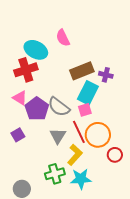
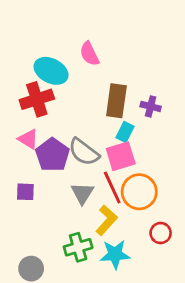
brown rectangle: (82, 71) -> (116, 101), turned -60
cyan rectangle: (88, 93) -> (125, 132), size x0.6
pink square: (85, 110) -> (121, 156), size x1.5
purple square: (18, 135) -> (25, 192), turned 32
red circle: (115, 155) -> (161, 233), moved

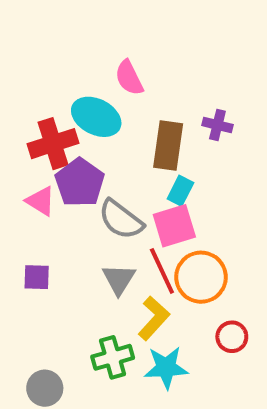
cyan ellipse: (51, 71) -> (96, 117), moved
purple cross: (151, 106) -> (217, 125), moved
purple pentagon: (52, 155) -> (80, 183), moved

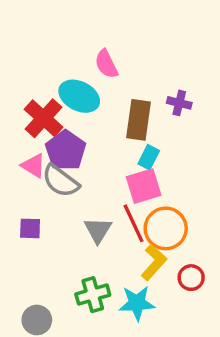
red cross: (53, 144) -> (44, 118), turned -30
gray semicircle: (121, 220) -> (61, 181), moved
yellow L-shape: (154, 318) -> (154, 262), moved

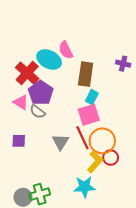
pink semicircle: (106, 64) -> (66, 50), moved
purple cross: (179, 103) -> (123, 64), moved
gray semicircle: (61, 181) -> (38, 112), size x0.7
red circle: (191, 278) -> (111, 158), moved
green cross: (93, 295) -> (40, 194), moved

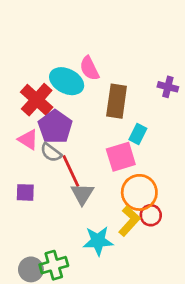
cyan rectangle: (92, 97) -> (138, 134), moved
red line: (82, 138) -> (71, 171), moved
cyan star: (85, 187) -> (98, 241), moved

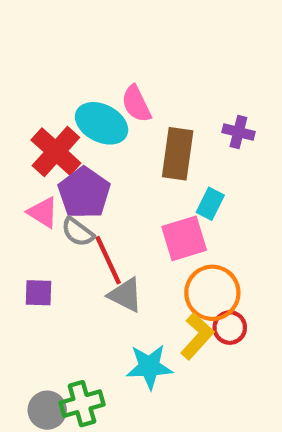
purple cross: (168, 87) -> (238, 132), moved
gray triangle: (82, 194) -> (125, 295), turned -35

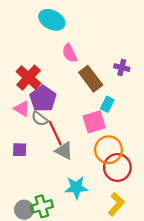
cyan ellipse: (102, 123) -> (52, 20), moved
brown rectangle: (178, 154) -> (91, 79), turned -45
red circle: (230, 328) -> (117, 168), size x1.6
yellow L-shape: (197, 336) -> (116, 204), moved

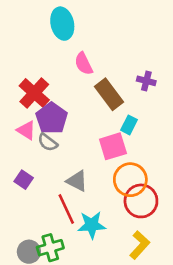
cyan ellipse: (52, 20) -> (62, 24), turned 50
red line: (55, 133) -> (66, 209), moved
purple square: (20, 150) -> (24, 180), turned 32

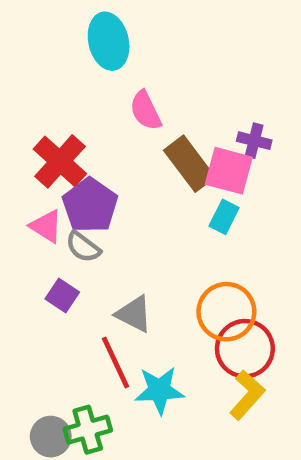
pink square: (113, 146) -> (229, 171), moved, turned 32
purple square: (24, 180) -> (62, 296), moved
yellow L-shape: (140, 245) -> (247, 395), moved

